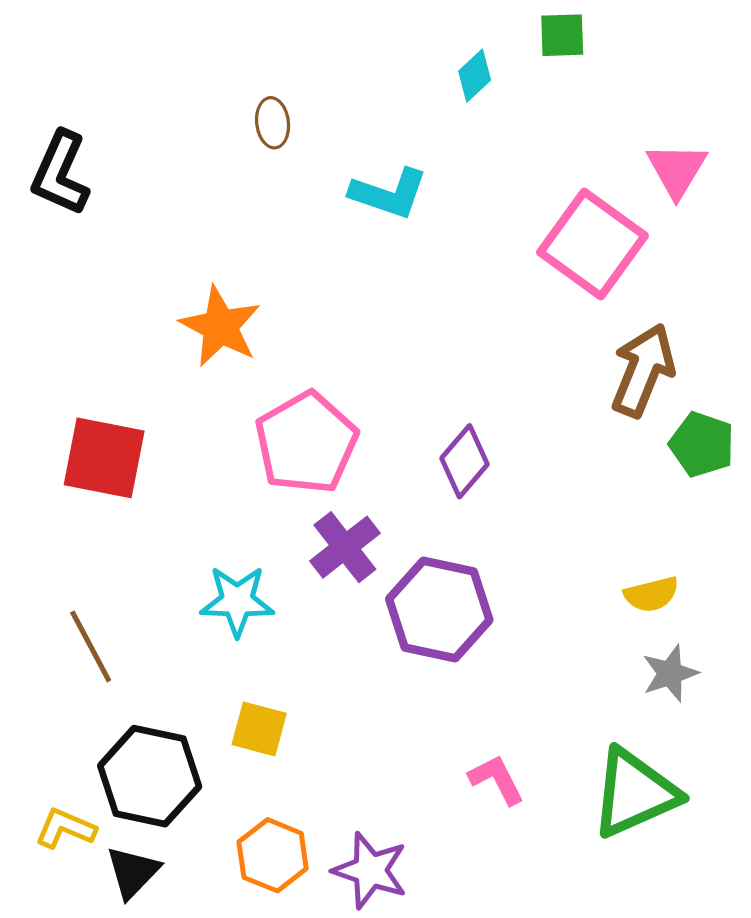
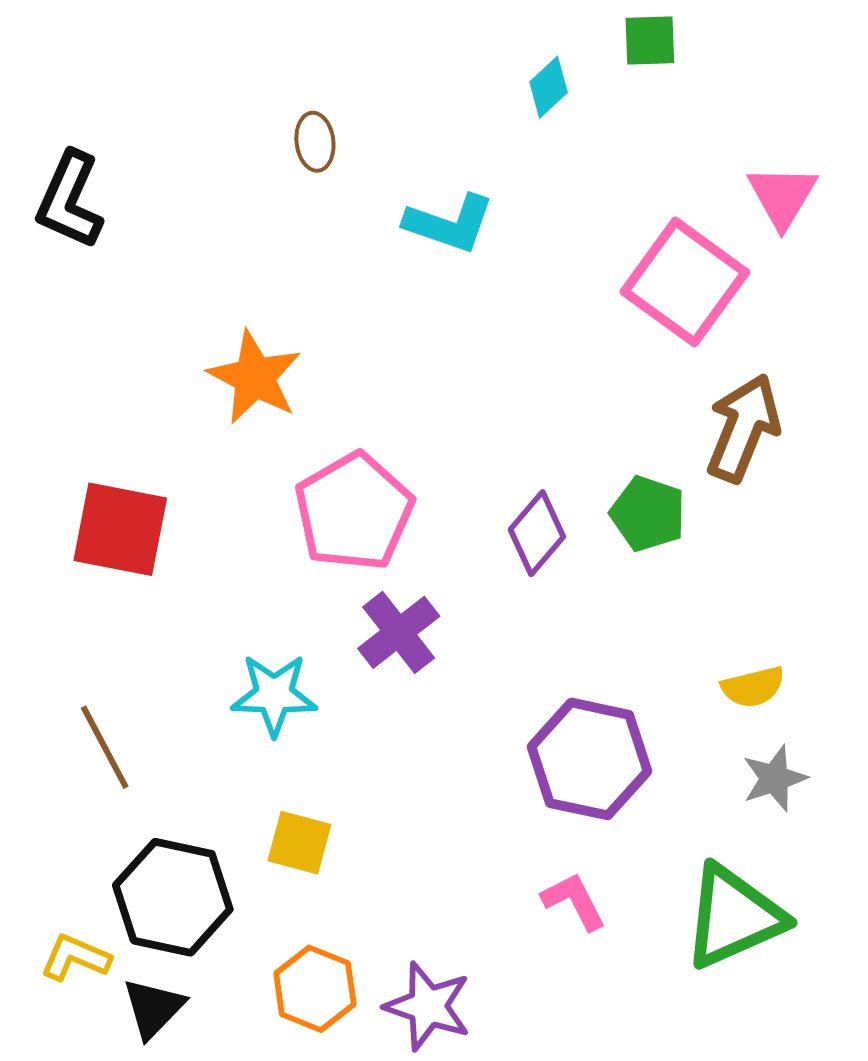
green pentagon: (702, 444) -> (648, 514), moved
purple hexagon: (439, 609) -> (589, 759), moved

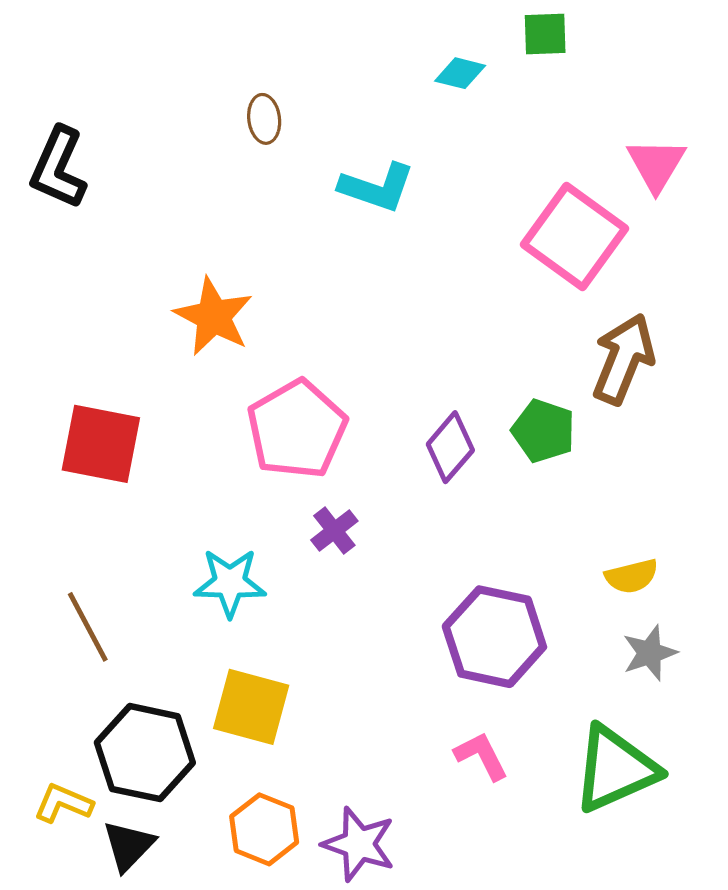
cyan diamond: (549, 87) -> (460, 73), turned 57
purple cross: (399, 632) -> (334, 530), size x0.7
yellow square: (299, 843) -> (251, 707), size x1.4

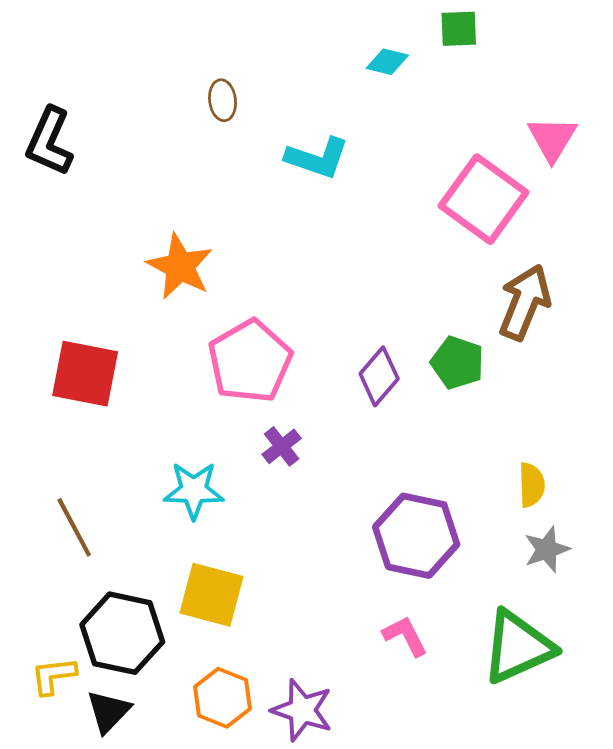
yellow semicircle: (632, 576) -> (532, 485), turned -78
yellow L-shape: (63, 803) -> (54, 676), turned -30

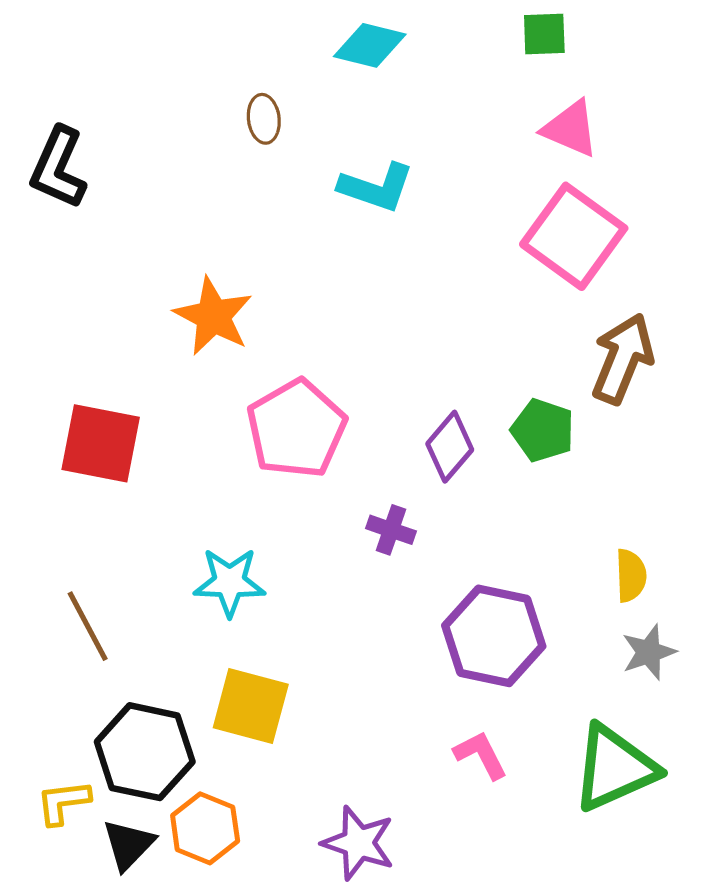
cyan diamond: (387, 62) -> (370, 45), moved, size x1.4
pink triangle: (552, 139) -> (570, 129), moved, turned -38
purple cross: (282, 446) -> (391, 530), moved, turned -33
orange hexagon: (223, 698) -> (205, 828), moved

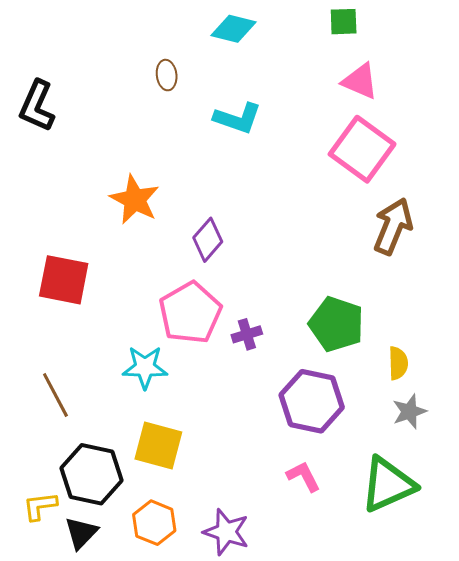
pink pentagon: (296, 429) -> (190, 313), moved
green pentagon: (543, 430) -> (336, 324), moved, size x1.4
purple diamond: (450, 447) -> (208, 240), moved
purple cross: (391, 530) -> (247, 334), turned -36
orange hexagon: (205, 828) -> (154, 523), moved

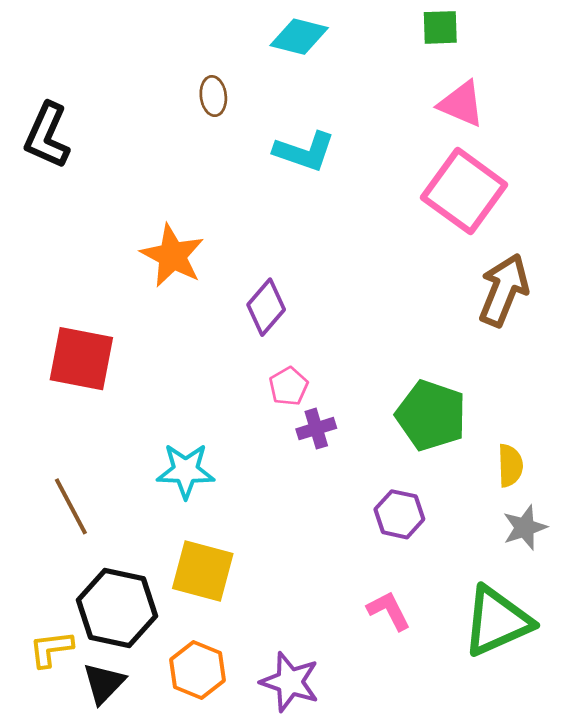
pink pentagon: (190, 313) -> (289, 386), moved, size x0.5
purple hexagon: (312, 401) -> (399, 514), size x0.6

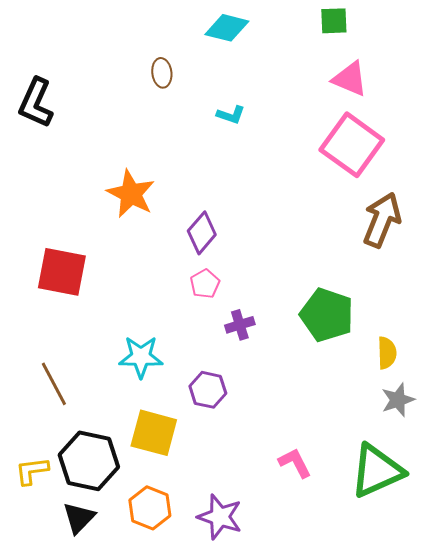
cyan L-shape: (304, 151) -> (231, 115), size x0.6
pink pentagon: (289, 386) -> (205, 284), moved
purple hexagon: (399, 514) -> (208, 390), moved
yellow L-shape: (51, 649) -> (32, 471), moved

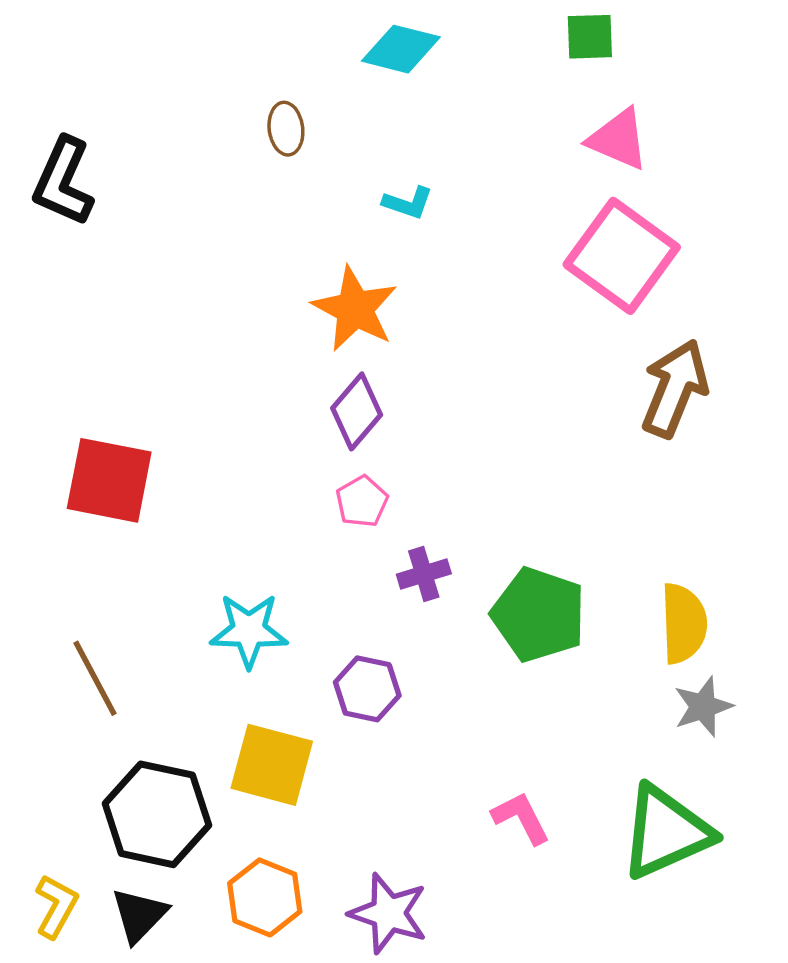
orange star: (131, 194) -> (355, 309), moved
green pentagon: (327, 315) -> (539, 615), moved
yellow semicircle: (387, 353) -> (684, 623), size x1.4
yellow L-shape: (32, 471) -> (56, 906), moved, turned 126

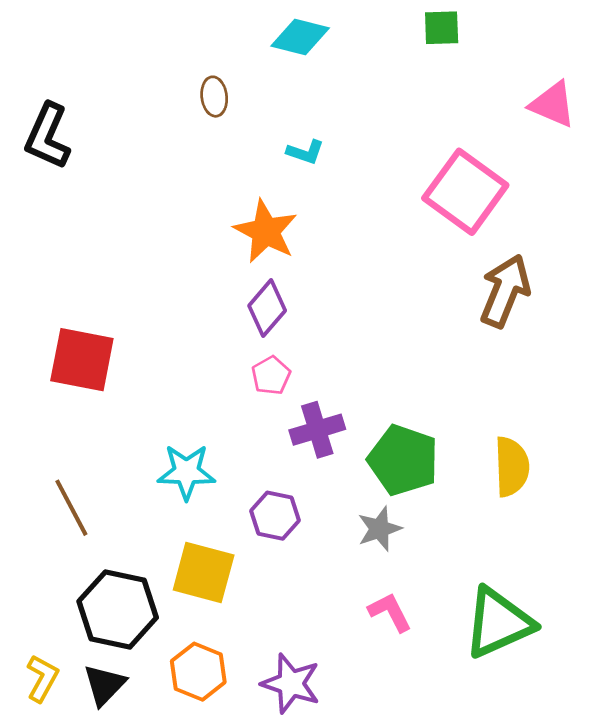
pink triangle: (618, 139) -> (553, 104), moved
purple cross: (424, 574) -> (317, 430), size x1.4
gray star: (703, 707) -> (379, 529), moved

